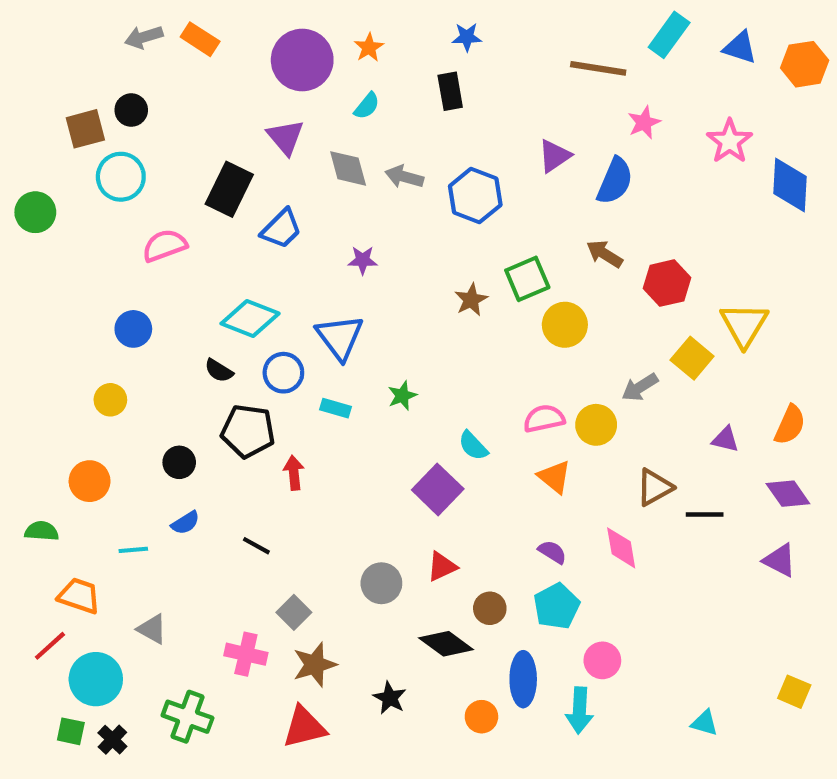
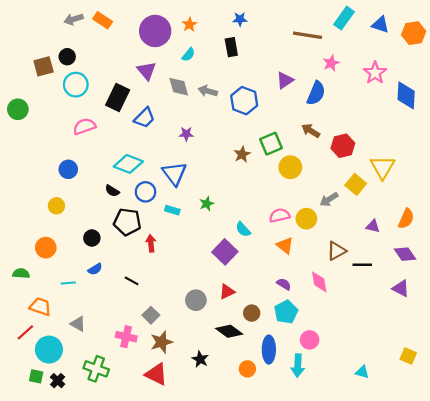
cyan circle: (121, 177) -> (76, 85), moved
red triangle: (304, 727) -> (156, 374), turned 40

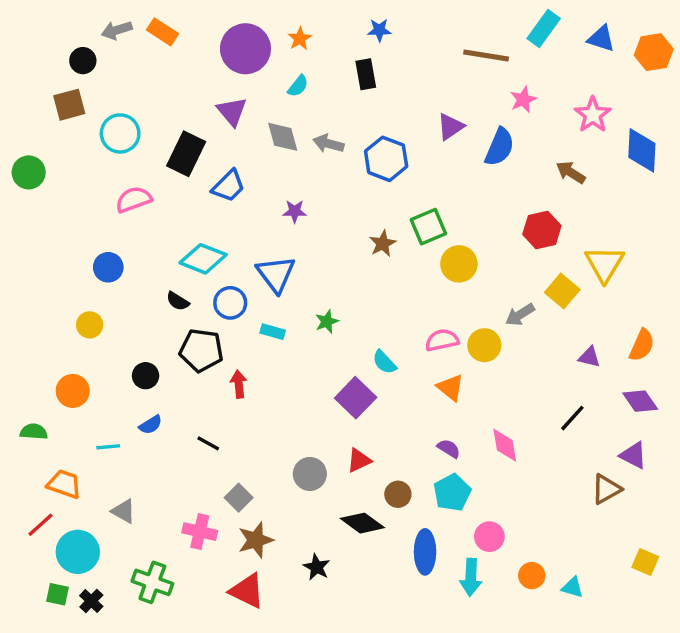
black circle: (67, 57) -> (83, 61), moved
brown arrow: (311, 131) -> (571, 172), moved
brown triangle: (336, 251) -> (606, 489), moved
black line: (362, 265) -> (572, 418), turned -48
orange circle: (247, 369) -> (532, 576), moved

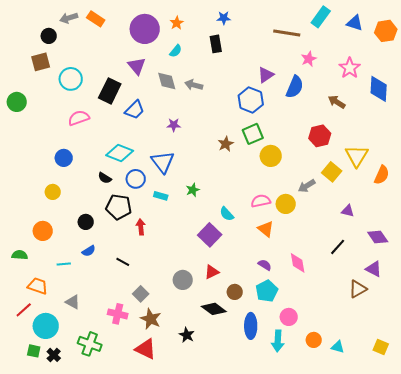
blue hexagon: (386, 159) -> (251, 100), moved
orange semicircle: (642, 345) -> (382, 175), moved
brown star: (256, 540) -> (151, 319), turned -30
yellow square: (645, 562) -> (381, 347), moved

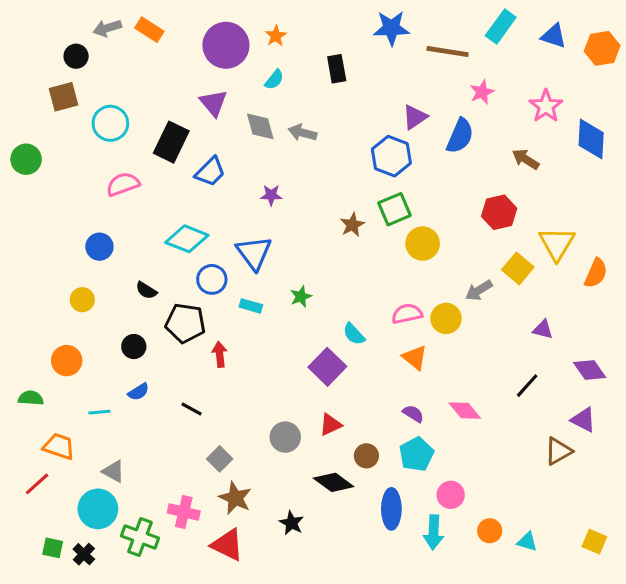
blue star: (224, 18) -> (391, 28), moved, size x1.6
black semicircle: (105, 178) -> (146, 290), moved
pink diamond: (298, 263) -> (465, 411), turned -30
pink cross: (118, 314) -> (184, 512), moved
cyan circle: (46, 326) -> (98, 509), moved

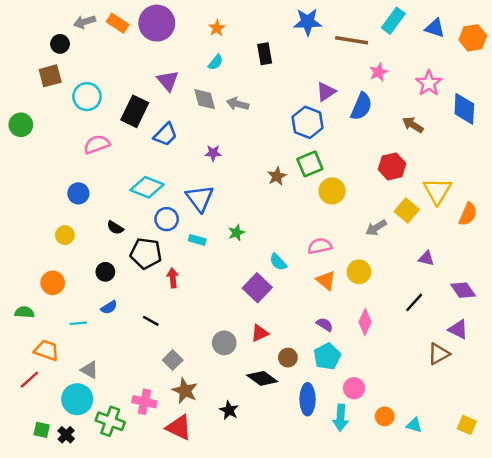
purple circle: (226, 45) -> (157, 23), moved
yellow circle: (446, 318) -> (359, 272), moved
pink diamond: (465, 411) -> (365, 322), turned 65

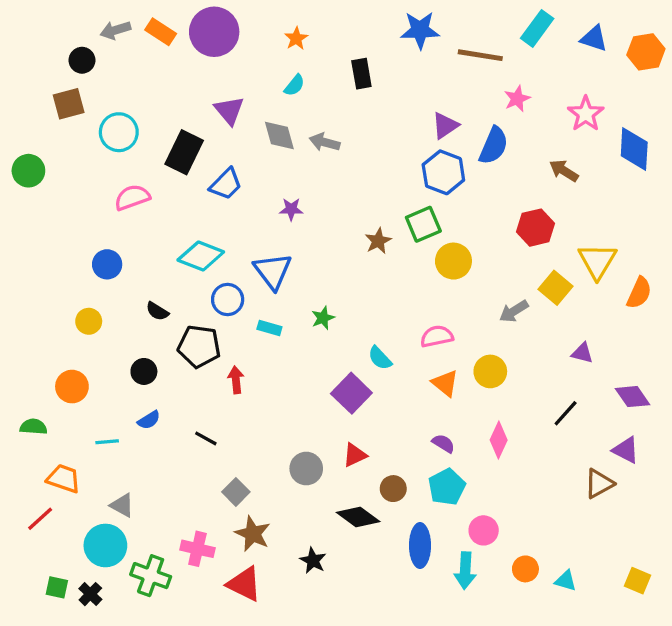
blue hexagon: (308, 122) -> (443, 172), moved

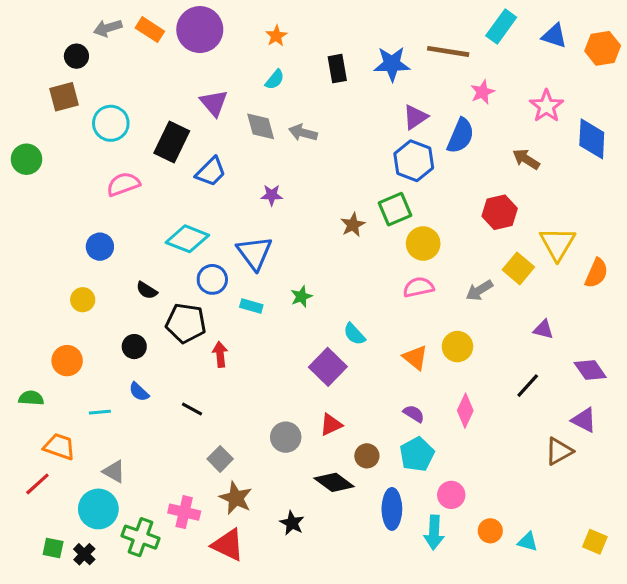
blue star: (420, 30) -> (392, 64), moved
pink semicircle: (437, 336) -> (418, 287), moved
blue semicircle: (149, 420) -> (139, 392), turned 75

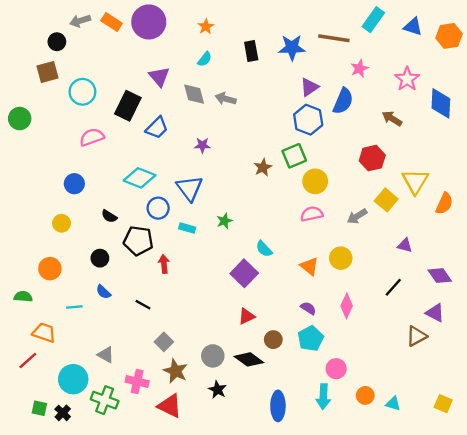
gray circle: (286, 437) -> (213, 356), moved
gray triangle: (114, 471) -> (106, 355), moved
blue ellipse: (392, 509) -> (278, 406), moved

